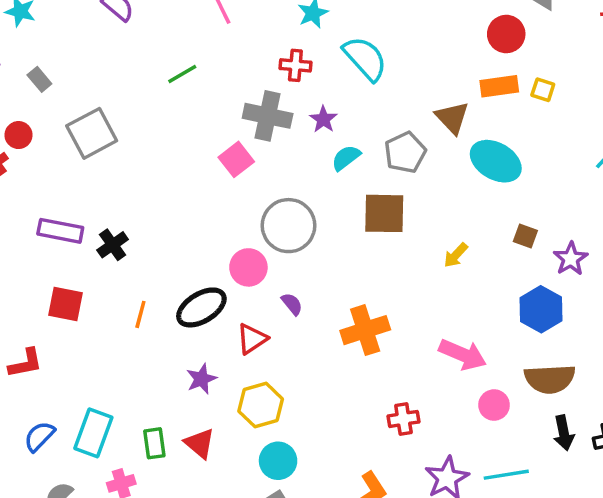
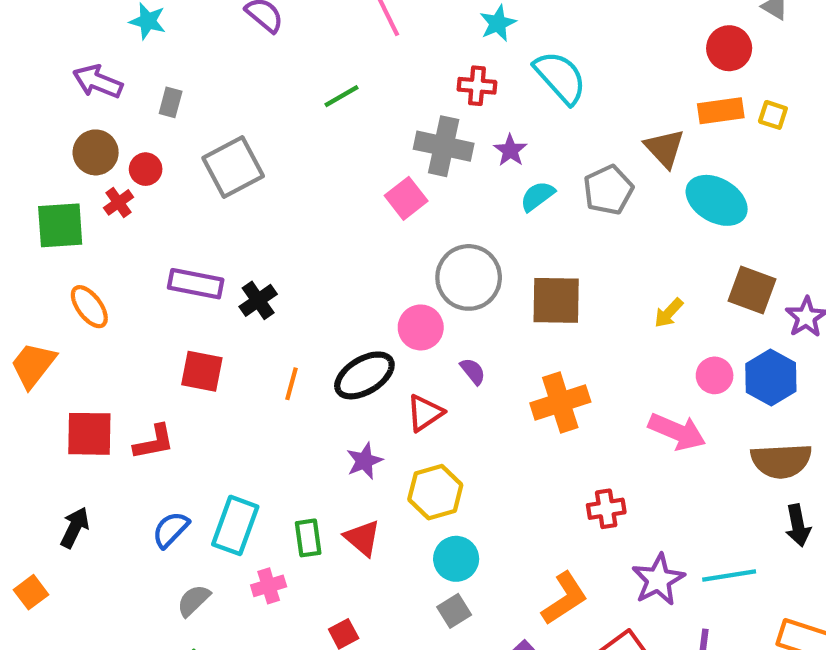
gray rectangle: (39, 79) -> (171, 102), turned 55
brown square: (384, 213) -> (556, 300), moved
brown square: (525, 236) -> (752, 290), size x1.6
pink circle: (494, 405) -> (715, 375), moved

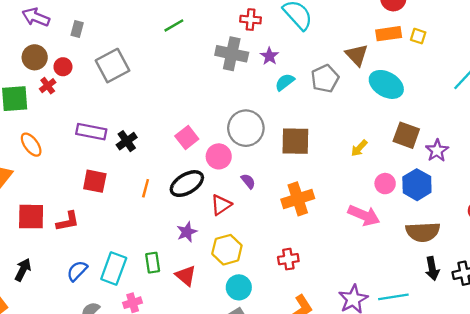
pink square: (406, 198) -> (187, 138), moved
red cross: (606, 509) -> (288, 259), moved
green rectangle: (308, 538) -> (153, 263), moved

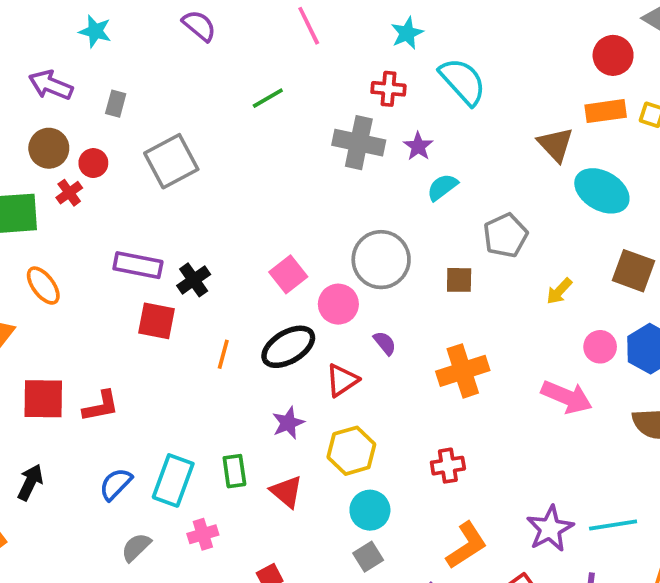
gray pentagon: (325, 79) -> (505, 235), moved
brown square: (295, 141) -> (459, 280), size x0.6
red square: (95, 181) -> (156, 321), moved

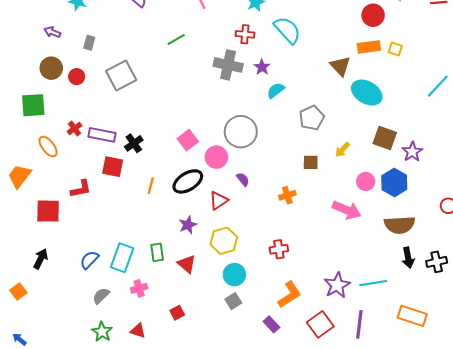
purple arrow: (51, 85) -> (52, 32), size x0.7
red cross: (69, 193) -> (75, 128), moved
brown square: (459, 280) -> (311, 162), moved
orange cross: (463, 371) -> (287, 195), size x0.6
red L-shape: (101, 406) -> (81, 189), moved

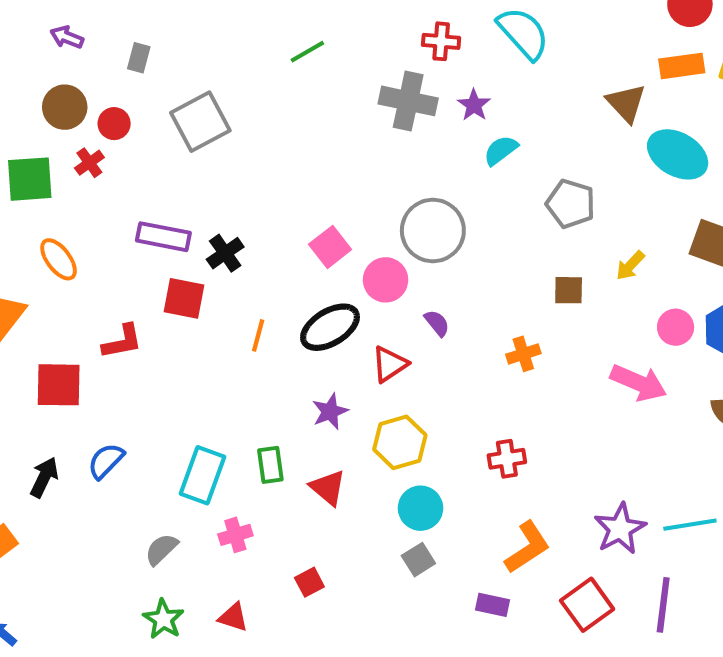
gray pentagon: (312, 118) -> (571, 204), turned -30
red cross: (75, 128) -> (89, 163), moved
blue semicircle: (89, 260) -> (106, 461), moved
purple rectangle: (271, 324) -> (492, 605), turned -35

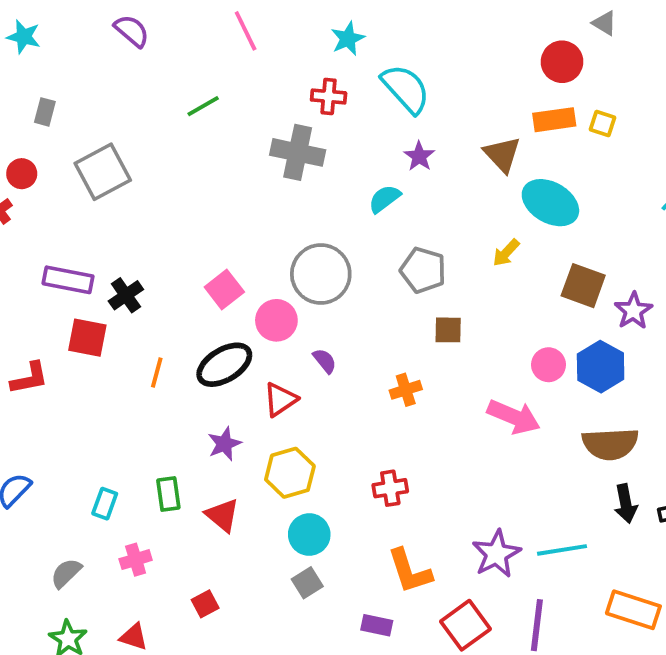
purple star: (474, 105) -> (419, 156), moved
gray pentagon: (571, 204) -> (423, 270), moved
yellow arrow: (630, 265) -> (506, 253), moved
cyan rectangle: (203, 475) -> (105, 504), size x0.6
orange L-shape: (527, 547) -> (410, 571), turned 105

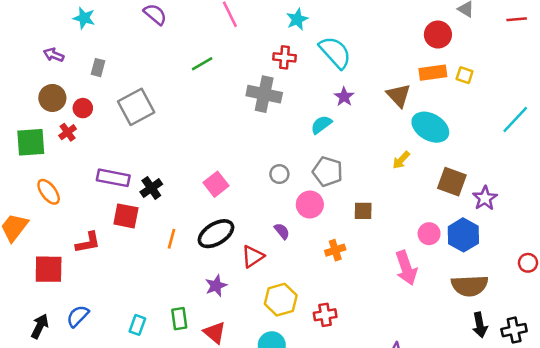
gray pentagon: (423, 270) -> (328, 172), moved
gray circle: (321, 274) -> (279, 174), size x0.5
pink circle: (276, 320) -> (310, 204), moved
pink arrow: (514, 417) -> (406, 268), turned 48
yellow hexagon: (290, 473) -> (281, 300), moved

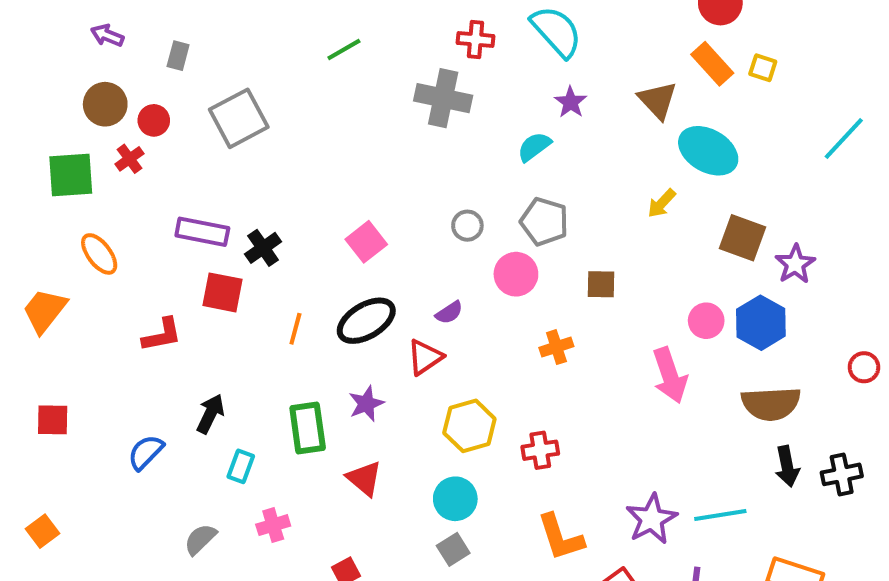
orange rectangle: (433, 73) -> (712, 64), turned 56
purple semicircle: (282, 231) -> (449, 313), moved, turned 96
red square: (49, 269) -> (53, 420), moved, size x0.7
green rectangle: (179, 319) -> (308, 428), moved, size x1.4
black arrow: (40, 326) -> (210, 414), moved

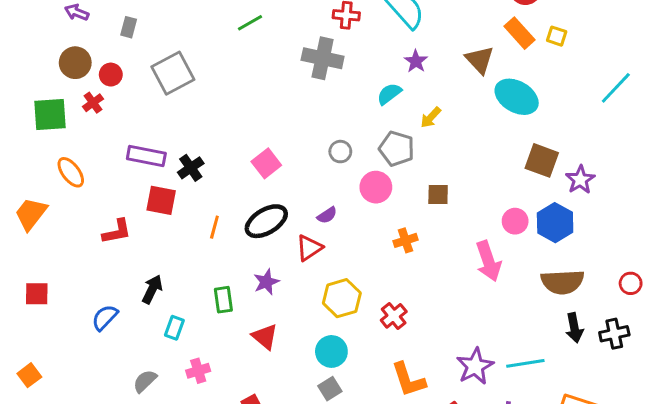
yellow arrow: (662, 203) -> (431, 117), moved
red circle: (864, 367) -> (631, 283), moved
green rectangle: (308, 428) -> (223, 300), size x0.7
red cross: (540, 450) -> (394, 316), turned -30

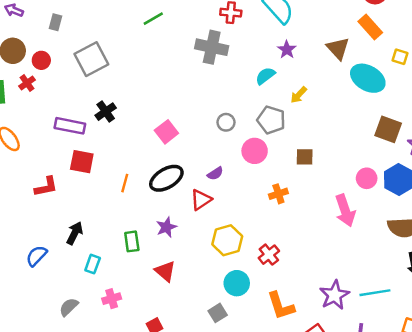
yellow square: (557, 36) -> (400, 57), moved
black cross: (191, 168) -> (106, 112), moved
cyan circle: (331, 351) -> (237, 283), moved

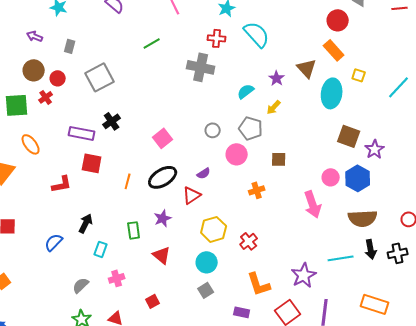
purple star: (287, 50) -> (277, 78), moved
cyan ellipse: (368, 78) -> (332, 93), turned 68
cyan circle: (237, 283) -> (207, 262), moved
cyan line: (375, 293) -> (341, 258), moved

